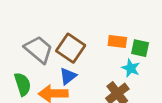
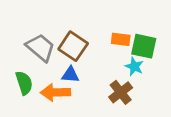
green square: (140, 48) -> (144, 46), size x1.4
blue triangle: (68, 76) -> (70, 75), turned 42

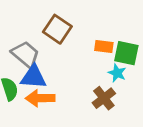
brown square: (73, 46) -> (57, 29), moved
blue triangle: (70, 75) -> (34, 77), moved, size x1.5

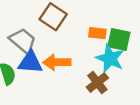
cyan star: (117, 73) -> (110, 58), size x1.6
orange arrow: (40, 98) -> (57, 62), moved

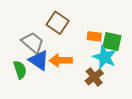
blue triangle: (30, 62) -> (39, 60), turned 30

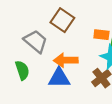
blue triangle: (39, 60) -> (59, 78), moved, turned -35

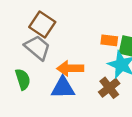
brown square: (62, 20) -> (42, 24), moved

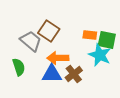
brown square: (42, 24) -> (49, 31), moved
brown cross: (109, 88) -> (74, 74), moved

